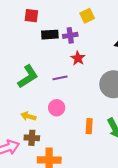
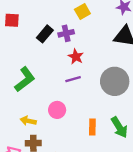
red square: (31, 16) -> (12, 20), moved
black rectangle: (50, 35) -> (45, 34), turned -42
purple line: (60, 78) -> (73, 79), moved

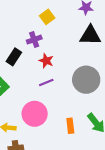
black rectangle: (45, 34) -> (14, 57), moved
pink circle: (57, 110) -> (35, 114), size x1.5

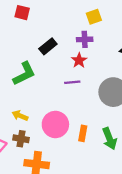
purple cross: (34, 40) -> (85, 39), moved
pink circle: (35, 114) -> (55, 124), moved

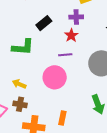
green L-shape: (24, 74) -> (23, 47), turned 30
pink circle: (55, 124) -> (55, 77), moved
orange rectangle: (83, 133) -> (62, 118), moved

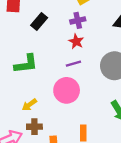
black rectangle: (44, 23) -> (39, 22), moved
yellow arrow: (19, 84) -> (29, 105), turned -48

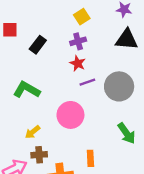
green L-shape: (26, 64) -> (27, 90), turned -140
purple line: (73, 64) -> (87, 82), moved

